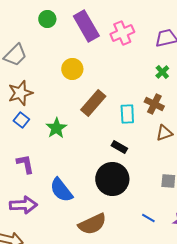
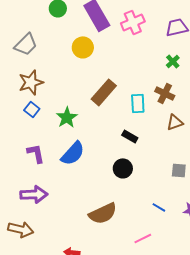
yellow circle: (72, 69) -> (83, 47), moved
black circle: (112, 179) -> (123, 168), size x0.6
blue semicircle: (61, 190) -> (73, 153), moved, turned -100

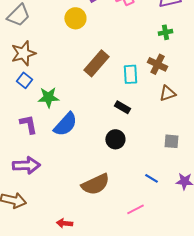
green cross: (173, 61) -> (165, 32), turned 32
green star: (67, 117) -> (48, 97), moved, turned 30

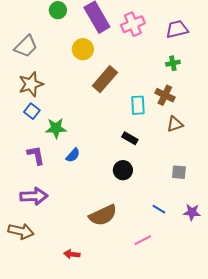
brown rectangle: (96, 63) -> (105, 79), moved
blue semicircle: (65, 124) -> (73, 155), size x0.6

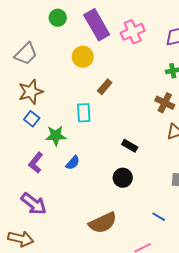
brown rectangle: (105, 79) -> (105, 87), size x0.6
cyan rectangle: (138, 105) -> (84, 113), moved
purple L-shape: (36, 155) -> (36, 163), turned -130
purple arrow: (34, 196) -> (34, 204), turned 40

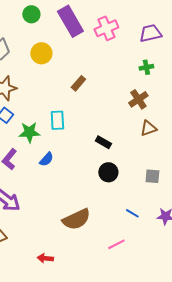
yellow circle: (83, 57) -> (41, 53), moved
brown cross: (165, 103) -> (138, 99), turned 30
cyan rectangle: (84, 113) -> (57, 120), moved
black circle: (123, 178) -> (108, 172), moved

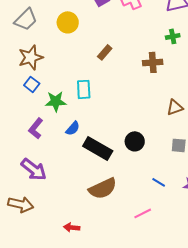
brown cross: (138, 99) -> (153, 62), moved, turned 30
brown triangle: (148, 128) -> (175, 107), moved
black rectangle: (103, 142) -> (98, 148), moved, size x1.8

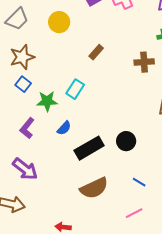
cyan rectangle: (84, 89) -> (75, 89), turned 36
black rectangle: (98, 148) -> (89, 148), turned -60
blue line: (159, 182) -> (139, 182), moved

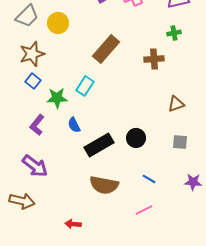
yellow circle: (59, 22) -> (58, 23), moved
brown rectangle: (96, 52) -> (106, 49), size x1.8
blue semicircle: (64, 128) -> (74, 125), turned 112
brown semicircle: (94, 188) -> (104, 185), turned 36

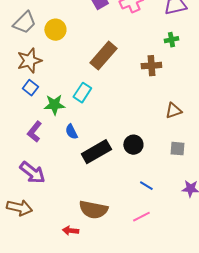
brown semicircle: (104, 185) -> (93, 210), moved

